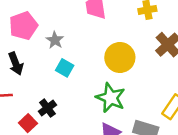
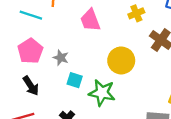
green star: (111, 98) -> (102, 93), moved

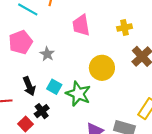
cyan square: (75, 80) -> (54, 87), moved
black arrow: (31, 86) -> (29, 86), moved

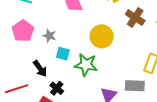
cyan square: (54, 87) -> (63, 54), moved

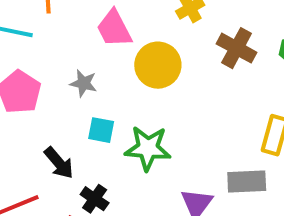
gray star: (49, 36) -> (83, 83), moved
yellow circle: (102, 36) -> (158, 65), moved

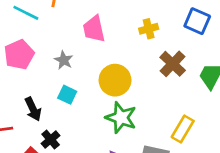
yellow circle: (158, 65) -> (115, 80), moved
green star: (148, 148) -> (121, 118), moved

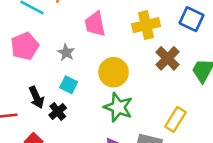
yellow cross: (149, 29) -> (146, 25), size x1.5
black cross: (51, 139) -> (58, 111), moved

